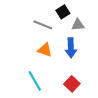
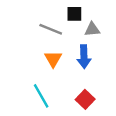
black square: (63, 12) -> (74, 14), turned 32
orange triangle: (45, 50) -> (53, 59), turned 42

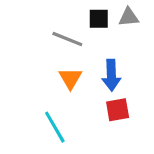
gray triangle: (92, 29) -> (129, 17), moved
red square: (85, 99) -> (118, 110), moved, turned 36

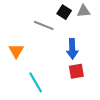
black square: (99, 19) -> (64, 12), turned 32
orange triangle: (70, 78) -> (16, 51), moved

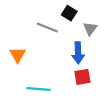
gray triangle: (83, 11) -> (90, 29), moved, turned -48
cyan line: (36, 82) -> (38, 89), turned -55

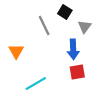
gray line: (47, 27) -> (44, 25), turned 42
cyan line: (38, 89) -> (36, 83), turned -35

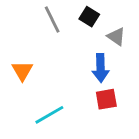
gray line: (44, 25) -> (52, 19), moved
gray triangle: (85, 27) -> (116, 37), turned -32

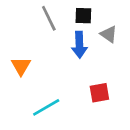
black square: (89, 17) -> (83, 16), turned -30
blue arrow: (101, 68) -> (79, 45), moved

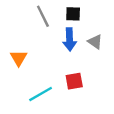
gray triangle: (109, 34) -> (95, 42), moved
red square: (99, 93) -> (74, 81), moved

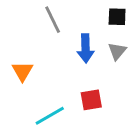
black square: (73, 14) -> (117, 17), moved
gray triangle: (95, 42) -> (117, 51), turned 35

